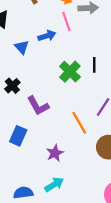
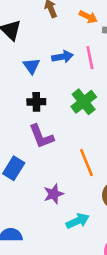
pink line: (66, 21) -> (90, 58), moved
black cross: (12, 86) -> (36, 102), moved, turned 32
cyan arrow: (54, 184) -> (78, 221), moved

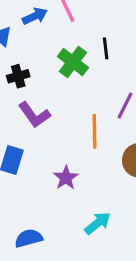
orange line: (86, 163) -> (95, 131), turned 36
cyan arrow: (78, 221) -> (98, 223), moved

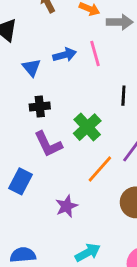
green cross: (73, 62) -> (87, 127), moved
orange line: (95, 131) -> (100, 169), turned 32

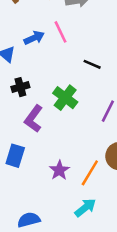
black line: (123, 96) -> (92, 64), turned -60
purple L-shape: (48, 144) -> (34, 119), turned 72
orange line: (100, 169) -> (90, 173), moved

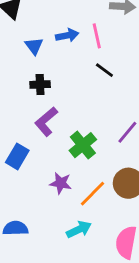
black line: (92, 64) -> (104, 70), moved
green cross: (65, 98) -> (83, 145), moved
purple star: (59, 170) -> (61, 183), turned 30

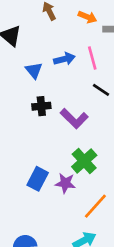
purple L-shape: (46, 122) -> (74, 119), moved, turned -92
blue rectangle: (17, 156) -> (38, 179), moved
purple star: (61, 183) -> (65, 183), moved

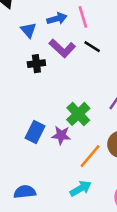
purple L-shape: (74, 119) -> (62, 48), moved

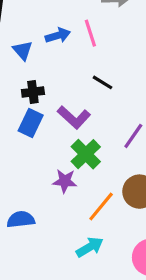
black line: (92, 47) -> (102, 82), moved
purple L-shape: (62, 48) -> (74, 117), moved
blue rectangle: (35, 132) -> (31, 123), moved
blue semicircle: (25, 192) -> (21, 219), moved

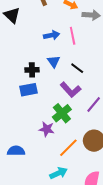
blue triangle: (23, 50) -> (54, 61), moved
purple L-shape: (74, 117) -> (71, 90), moved
blue rectangle: (31, 123) -> (29, 90), turned 48

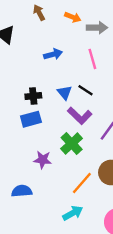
pink line: (73, 36) -> (92, 59), moved
blue triangle: (54, 61) -> (65, 93), moved
purple star: (47, 129) -> (43, 160), moved

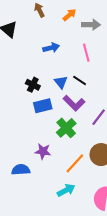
orange arrow: (73, 17) -> (69, 15), turned -64
black cross: (33, 96) -> (33, 85), turned 32
blue rectangle: (31, 119) -> (43, 106), moved
purple star: (43, 160) -> (43, 151), moved

